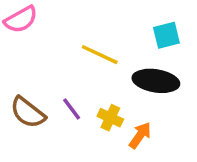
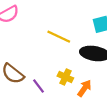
purple line: (72, 109) -> (39, 86), moved

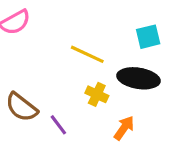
yellow cross: (65, 77) -> (97, 94), moved

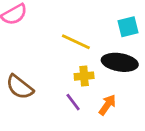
yellow cross: (97, 94) -> (84, 76), turned -30
purple line: (58, 125) -> (73, 102), moved

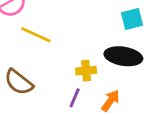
yellow line: (76, 42) -> (36, 35), moved
purple line: (73, 102) -> (75, 98), turned 60

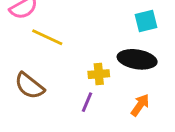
orange arrow: (110, 101) -> (140, 105), moved

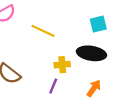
yellow line: (47, 37) -> (43, 31), moved

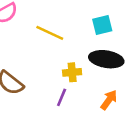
cyan square: (98, 24) -> (102, 25), moved

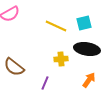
yellow line: (50, 33) -> (56, 26), moved
purple line: (62, 97) -> (45, 83), moved

